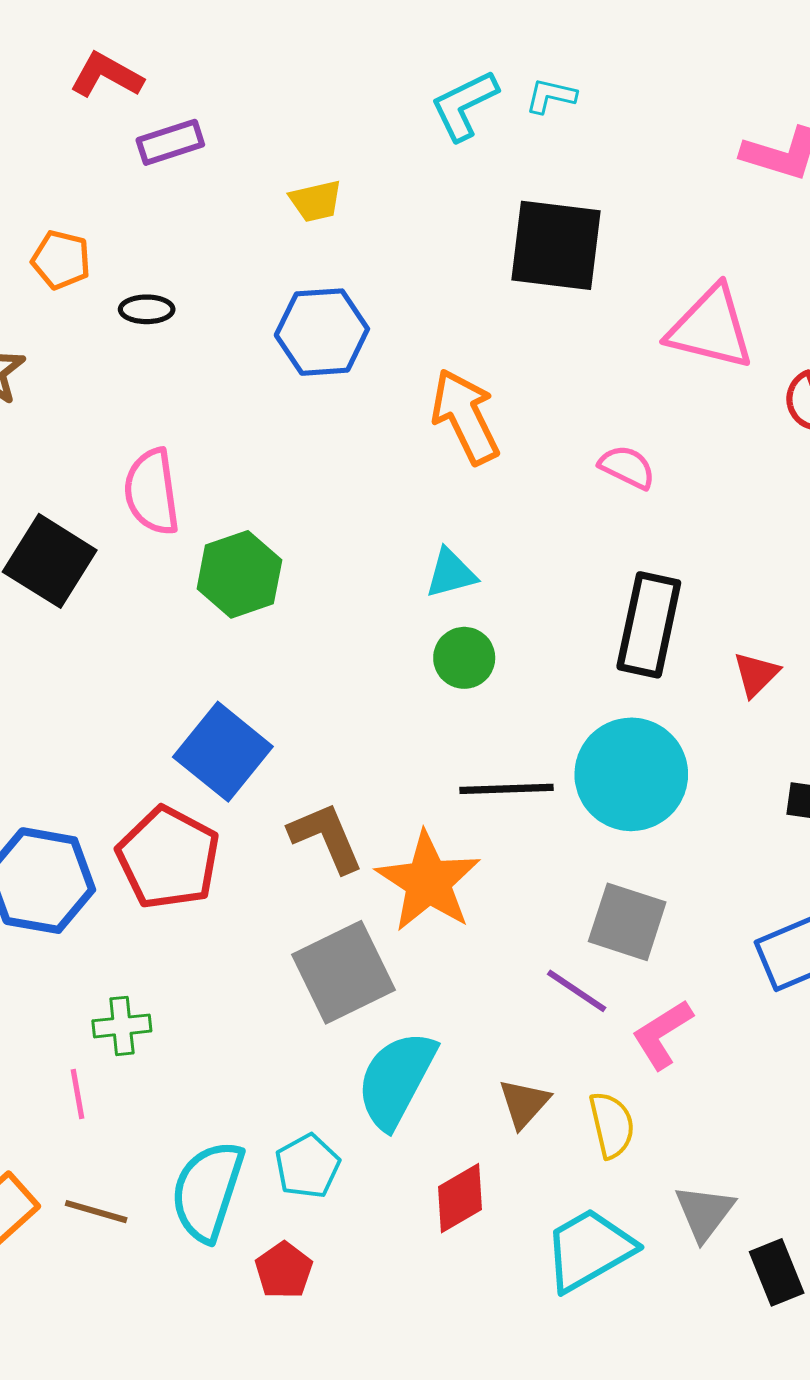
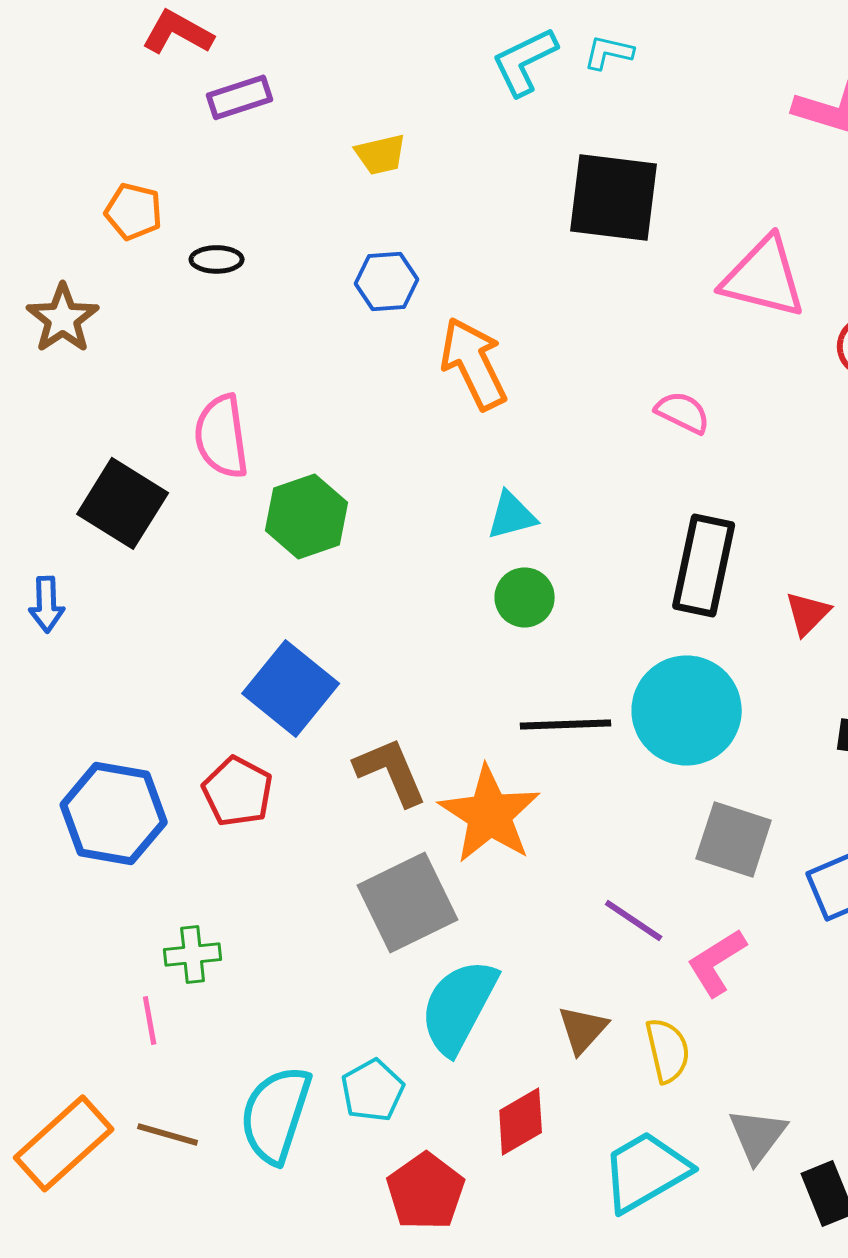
blue hexagon: (322, 332) -> (387, 281), size x0.7
orange arrow: (465, 417) -> (474, 363), moved
red pentagon: (168, 858) -> (238, 791), size x0.7
gray square: (627, 922) -> (734, 839), moved
red pentagon: (284, 1270) -> (426, 1191), moved, size x1.4

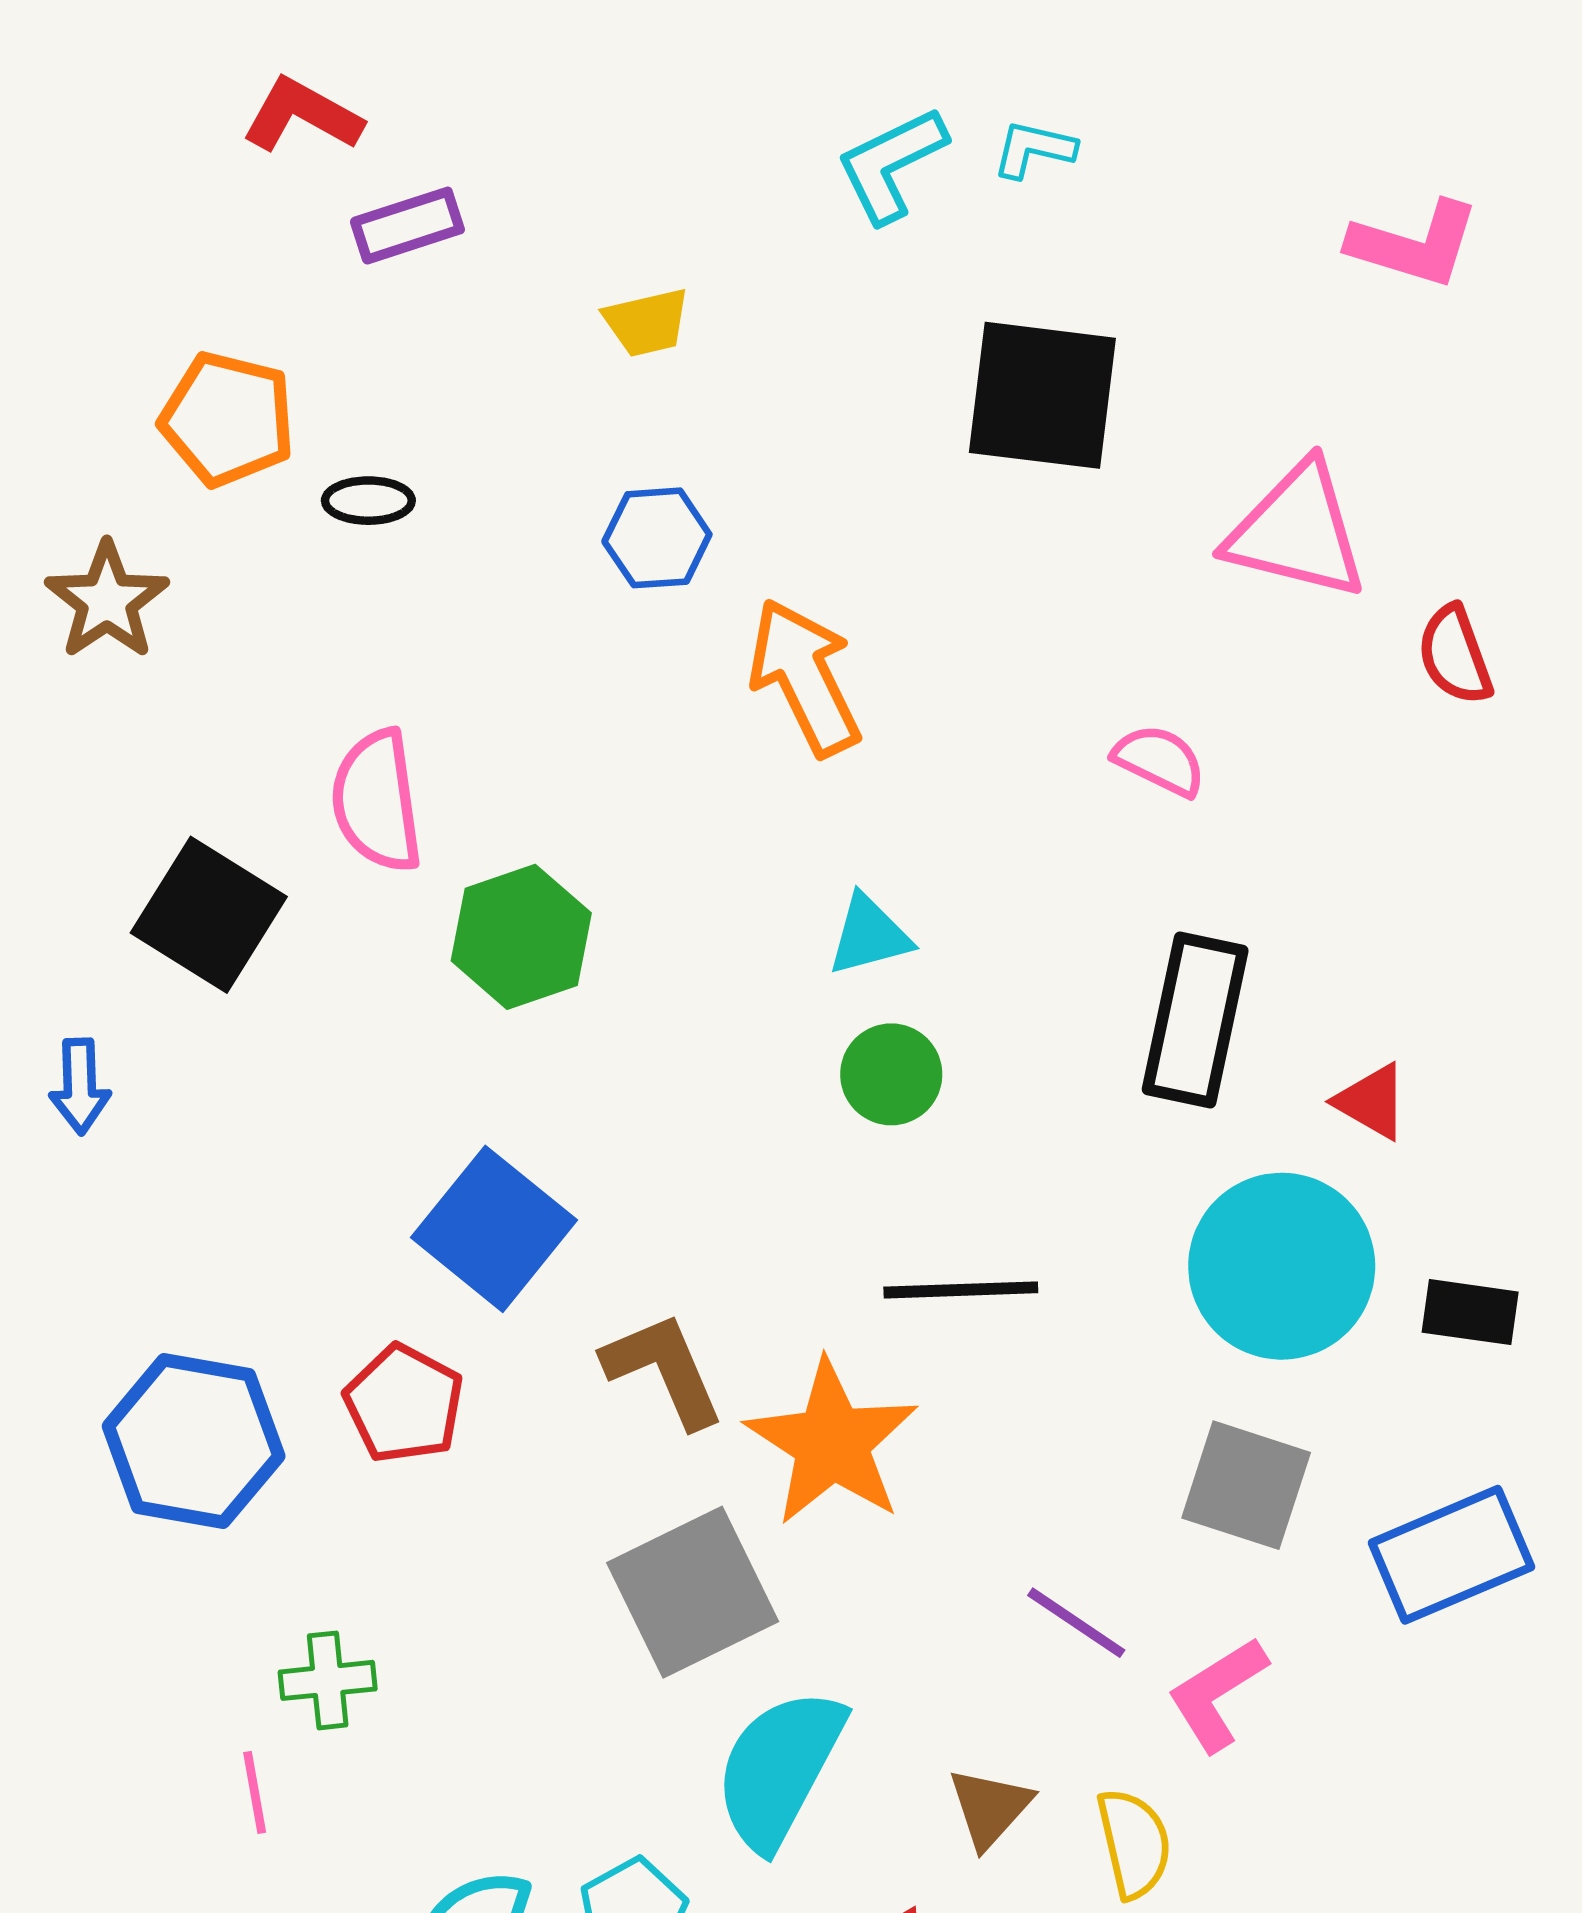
orange pentagon: (134, 211) -> (227, 419), size x1.4
red triangle: (808, 613) -> (1372, 1102), turned -45
cyan circle: (687, 710) -> (1282, 1266), moved

